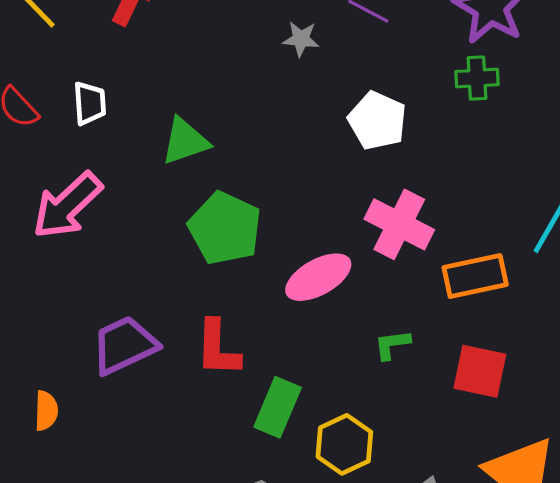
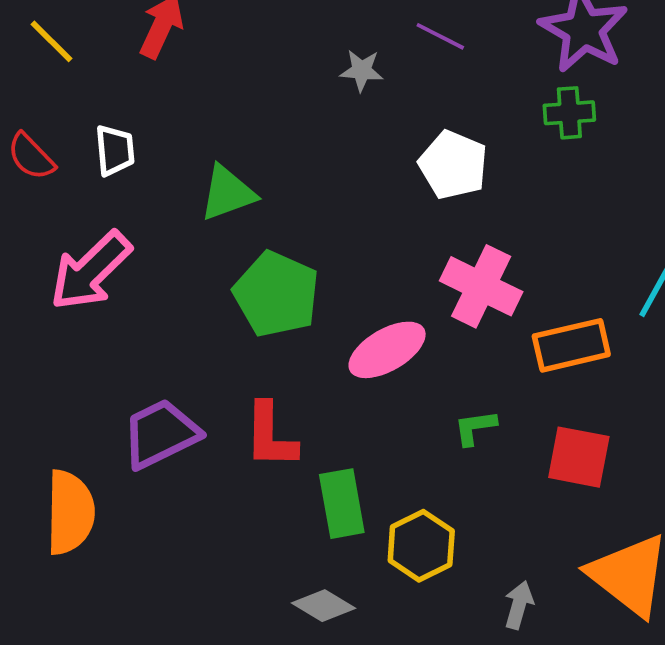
green rectangle: (278, 407) -> (342, 504), turned -32
orange semicircle: (46, 411) -> (70, 512), size x1.8

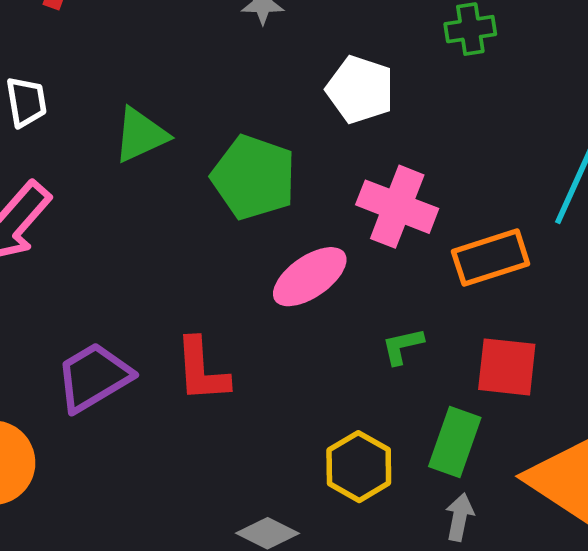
green pentagon: (276, 294) -> (254, 177), moved
green rectangle: (342, 504) -> (455, 442), moved, turned 34

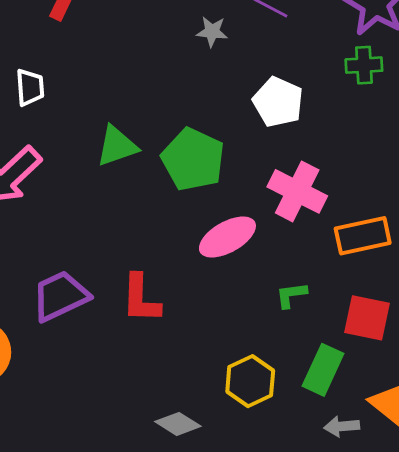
green triangle: (141, 135) -> (117, 146), moved
gray arrow: (460, 517) -> (342, 426), moved, turned -112

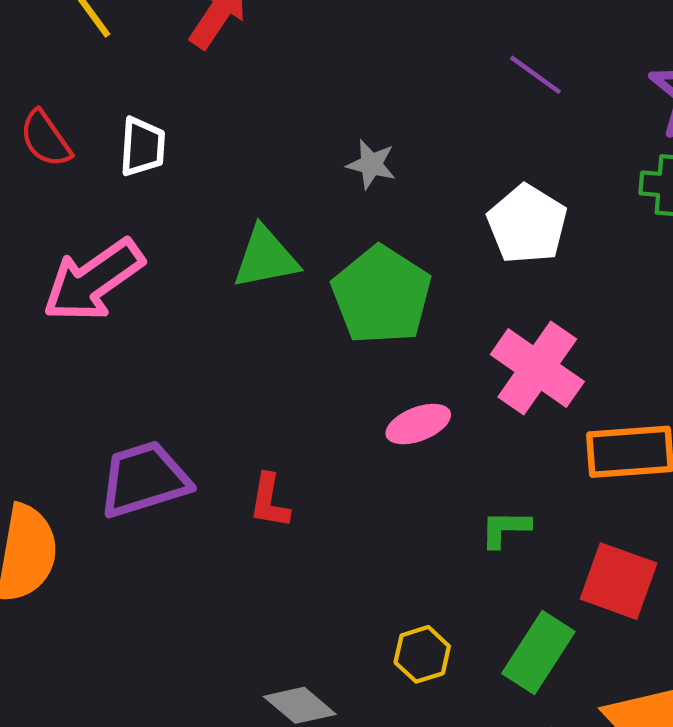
gray star: (212, 32) -> (371, 164), moved
pink ellipse: (227, 237) -> (418, 424), size x0.7
red L-shape: (141, 298) -> (269, 501), size x0.7
yellow hexagon: (250, 381) -> (422, 654), size x0.7

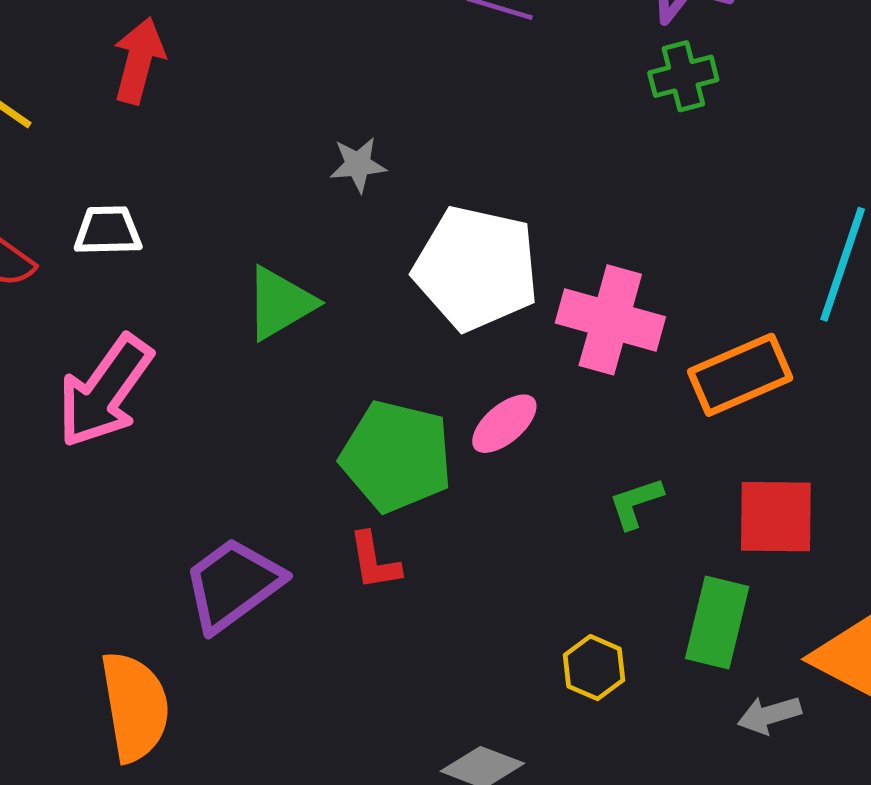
white trapezoid: (142, 147) -> (108, 231), turned -76
white pentagon: (527, 224) -> (476, 268), moved, size x1.4
green pentagon: (381, 295) -> (396, 456), moved

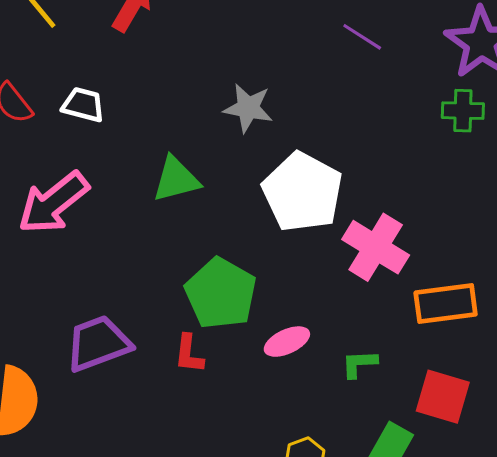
gray star: (358, 165) -> (248, 108), size x1.4
pink ellipse: (504, 424) -> (287, 342), moved

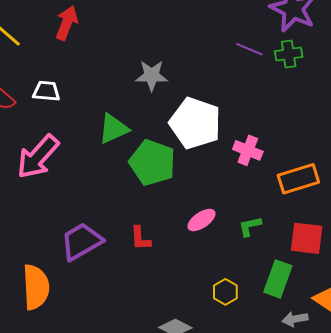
purple line: (362, 37) -> (249, 49), moved
pink cross: (376, 247) -> (248, 150), size x0.7
green pentagon: (221, 293) -> (152, 163), moved

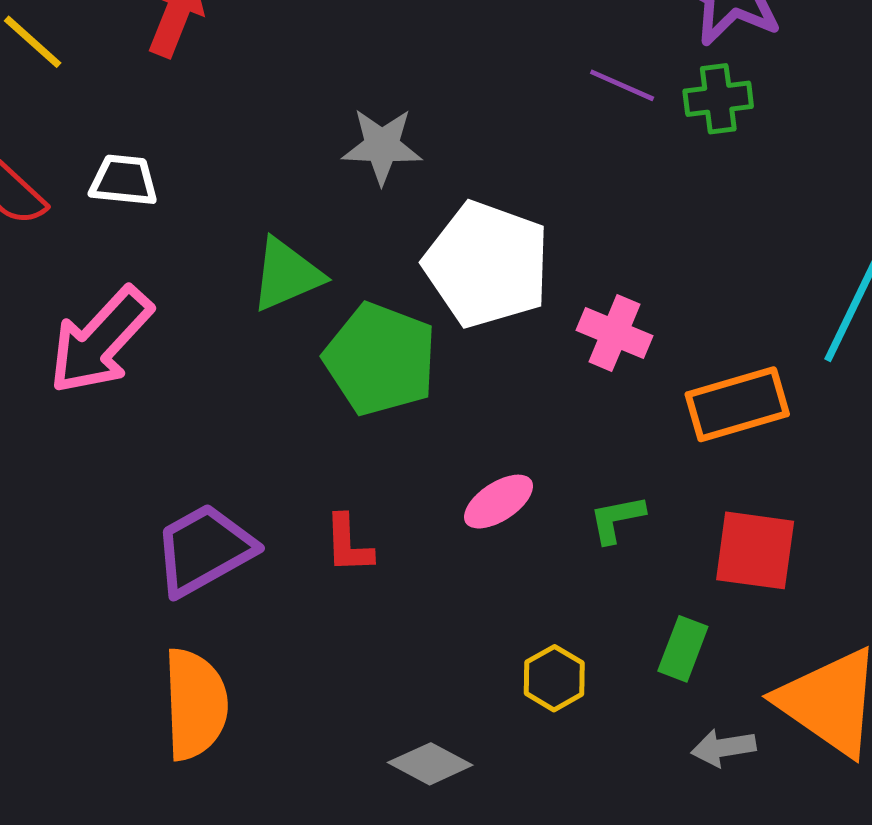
green rectangle: (278, 279) -> (683, 649), size x0.7
orange semicircle: (36, 287) -> (195, 704), moved

